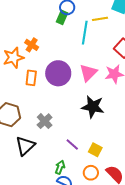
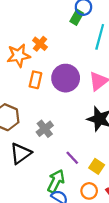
green arrow: (60, 167) -> (56, 181), size x1.5

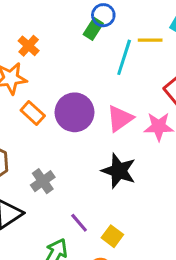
orange cross: (40, 44) -> (29, 46), moved
orange rectangle: (35, 80) -> (33, 113), turned -63

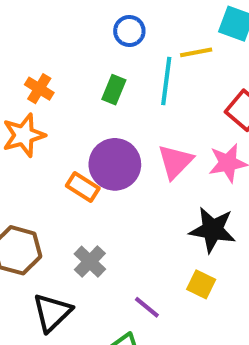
green rectangle: (93, 29) -> (114, 90), moved
orange rectangle: (33, 113) -> (83, 187), moved
black star: (119, 171) -> (213, 230), moved
yellow square: (112, 236) -> (201, 284), moved

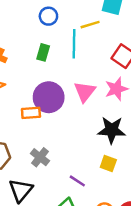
orange rectangle: (83, 187) -> (31, 113), turned -30

